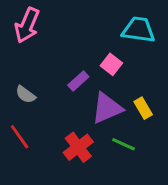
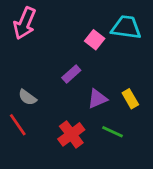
pink square: (111, 64) -> (95, 40), moved
gray semicircle: (26, 95) -> (27, 97), moved
purple triangle: (107, 108) -> (97, 99), size x0.7

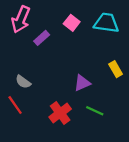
pink square: (95, 40) -> (72, 23), moved
purple rectangle: (71, 74) -> (42, 38), moved
yellow rectangle: (130, 99) -> (116, 69), moved

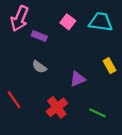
purple rectangle: (42, 38) -> (39, 36), turned 64
gray semicircle: (23, 82) -> (39, 67), moved
green line: (95, 111) -> (97, 113), moved

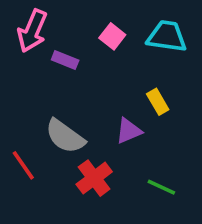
yellow rectangle: (110, 66) -> (158, 102), moved
gray semicircle: (39, 67) -> (65, 136), moved, size x1.6

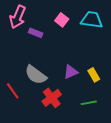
yellow rectangle: (158, 102) -> (94, 75), moved
green line: (161, 187) -> (89, 103), turned -35

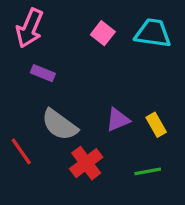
purple rectangle: (36, 33) -> (43, 73), moved

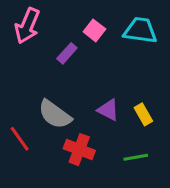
purple rectangle: (43, 73) -> (67, 53), moved, turned -70
purple triangle: (118, 120) -> (108, 110), turned 50
red cross: (86, 163) -> (79, 150), turned -32

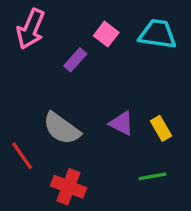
red cross: (79, 150) -> (68, 187), moved

